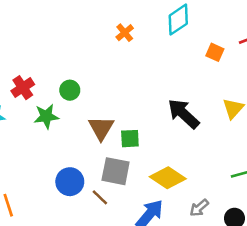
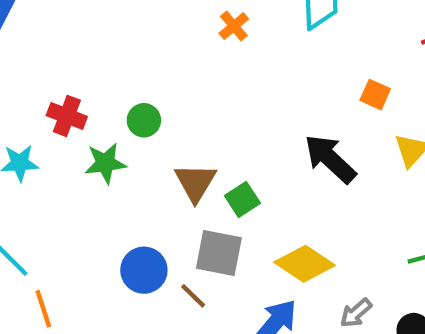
orange square: (215, 52) -> (375, 95), moved
red cross: (23, 88) -> (67, 116), turned -35
green square: (130, 139) -> (242, 199), turned -30

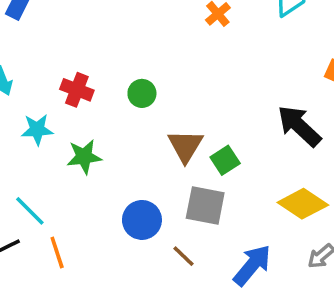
green star: (105, 163) -> (84, 157), moved
yellow diamond: (305, 264) -> (303, 204), moved
brown line: (193, 296) -> (184, 256), moved

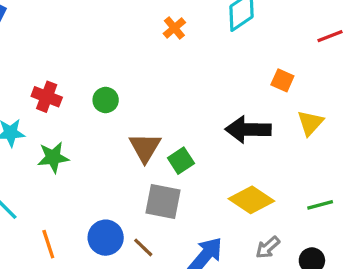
black arrow: (299, 126) -> (248, 129), turned -42
blue circle: (142, 220) -> (106, 238), moved
orange line: (57, 252) -> (48, 244), moved

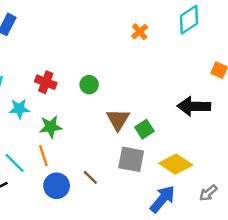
yellow diamond: (251, 200) -> (176, 164), moved
blue circle: (106, 238) -> (57, 186), moved
orange line: (48, 244) -> (43, 156), moved
brown line: (143, 247) -> (90, 177), moved

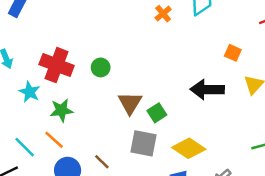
orange cross: (140, 32) -> (163, 14), moved
red cross: (46, 82) -> (57, 65), size x1.5
cyan star: (19, 109) -> (30, 92), turned 30
orange line: (43, 156) -> (54, 140), turned -30

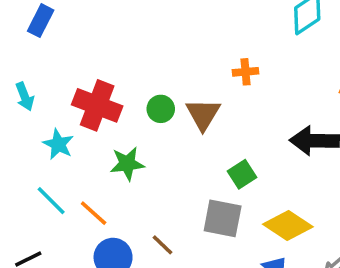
orange cross: (163, 14) -> (246, 72), moved, turned 35
brown triangle: (130, 103) -> (203, 114), moved
green star: (61, 110) -> (127, 164), moved
cyan line: (25, 147) -> (51, 201), moved

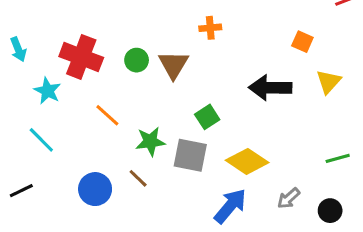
green star: (127, 164) -> (150, 141), moved
orange line: (94, 213) -> (107, 115), moved

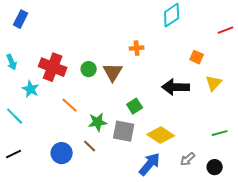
cyan line: (41, 140) -> (15, 116), moved

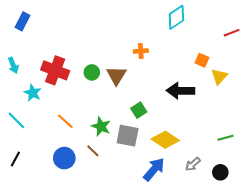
yellow triangle: (214, 83) -> (219, 76), moved
orange line: (70, 105) -> (65, 121), moved
green star: (98, 122) -> (101, 126), turned 30
black line: (14, 154) -> (15, 159), turned -35

